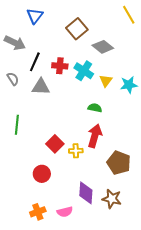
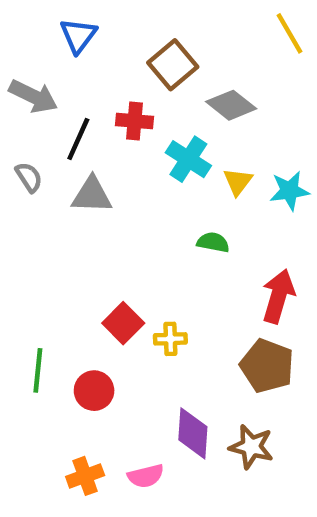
red cross: (60, 66) -> (134, 121), moved
green line: (17, 125) -> (38, 370), moved
red arrow: (95, 136) -> (278, 296), moved

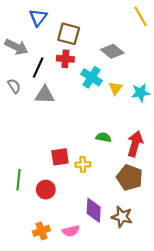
brown square: (173, 65) -> (69, 34), moved, turned -35
green semicircle: (213, 242) -> (103, 137), moved
red square: (123, 323) -> (60, 157), turned 36

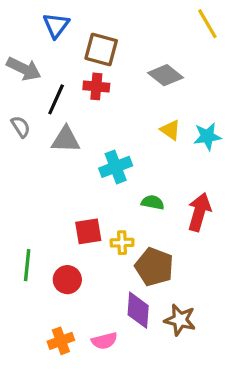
cyan cross: (91, 77) -> (116, 167), moved, turned 36
yellow triangle: (115, 88) -> (170, 130), turned -32
brown pentagon: (130, 178) -> (154, 267), moved

